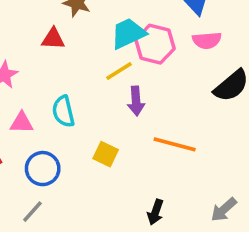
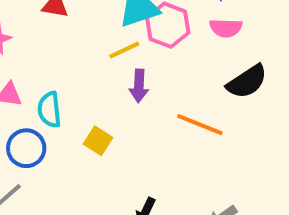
cyan semicircle: (63, 111) -> (49, 110), moved
orange line: (175, 144) -> (200, 125), moved

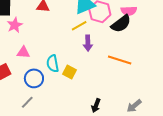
black semicircle: (247, 82) -> (121, 24), moved
cyan semicircle: (49, 110) -> (53, 64), moved

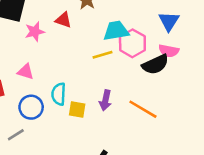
pink star: (15, 25) -> (35, 32), moved
purple arrow: (88, 43) -> (105, 100), moved
yellow square: (70, 72) -> (77, 109), turned -32

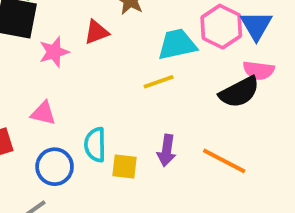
red triangle: (63, 20) -> (96, 32), turned -36
pink hexagon: (132, 43) -> (221, 27), moved

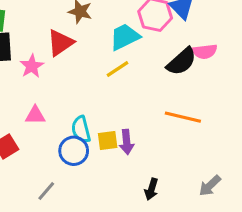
red triangle: (96, 32) -> (60, 43), size x1.4
pink semicircle: (259, 70) -> (205, 51), moved
purple arrow: (167, 150) -> (127, 142), moved
blue circle: (55, 167) -> (74, 151), moved

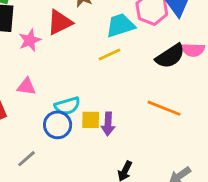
cyan semicircle: (81, 129) -> (67, 106), turned -100

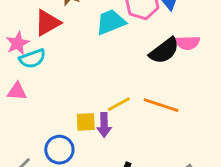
yellow line: (109, 55) -> (119, 104), moved
cyan semicircle: (67, 106) -> (32, 59), moved
blue circle: (58, 125) -> (59, 150), moved

